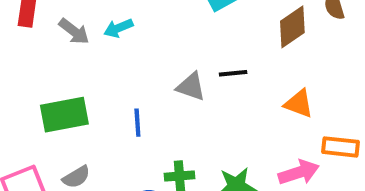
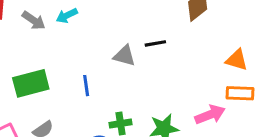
orange triangle: (299, 104) -> (237, 60), moved

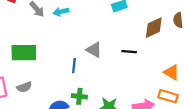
black line: (155, 43) -> (129, 52), moved
blue line: (86, 86) -> (74, 66), moved

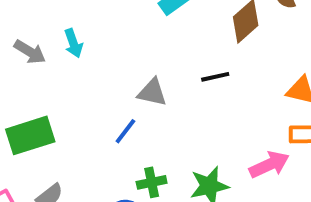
cyan arrow: (61, 12) -> (73, 43), turned -80
blue line: (74, 66) -> (125, 131), turned 48

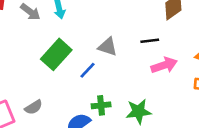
green rectangle: (30, 135) -> (56, 54), moved, turned -36
pink arrow: (269, 165) -> (164, 65), moved

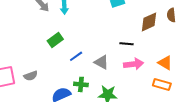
gray triangle: (108, 47) -> (101, 62), moved
green rectangle: (56, 54) -> (55, 40), size x0.7

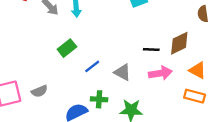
brown diamond: (149, 22) -> (179, 43), moved

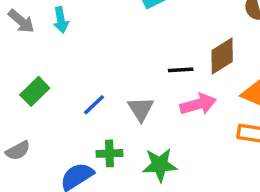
green rectangle: (67, 48) -> (35, 91), moved
gray triangle: (122, 72) -> (141, 109), turned 36

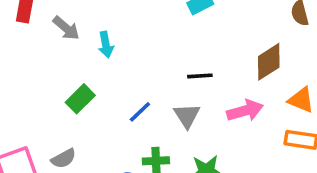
cyan arrow: (61, 20) -> (106, 45), moved
black line: (181, 70) -> (200, 76), moved

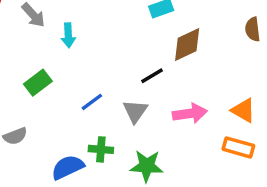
brown diamond: (269, 62) -> (187, 44), moved
black line: (200, 76) -> (152, 76), turned -35

